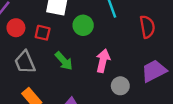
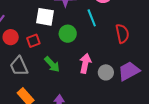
red square: (43, 33) -> (33, 41), turned -32
gray circle: (120, 86) -> (106, 72), moved

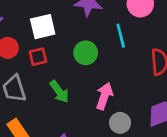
white square: (45, 17) -> (43, 27), moved, turned -30
gray circle: (106, 72) -> (120, 123), moved

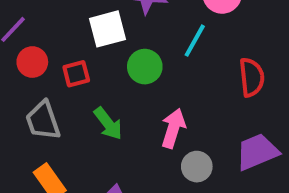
white square: (43, 27) -> (108, 29), moved
cyan line: (121, 36) -> (195, 41), turned 45

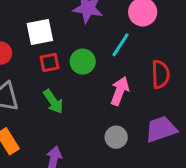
white square: (108, 29) -> (40, 32), moved
red square: (76, 74) -> (49, 63), moved
pink arrow: (173, 128) -> (120, 91), moved

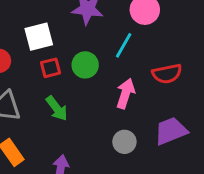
red semicircle: (160, 74) -> (167, 74), turned 84

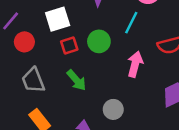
gray circle: (124, 142) -> (113, 109), moved

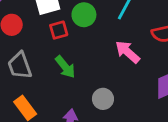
green circle: (99, 41) -> (84, 15), moved
pink arrow: (135, 64) -> (128, 52), turned -65

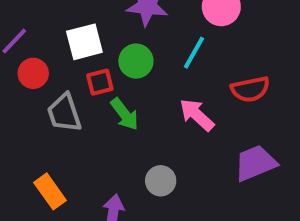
gray trapezoid: (20, 66) -> (64, 113), moved
green arrow: (65, 67) -> (125, 114), moved

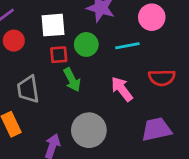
cyan line: (194, 53) -> (127, 46), turned 40
gray trapezoid: (64, 113) -> (28, 89), moved
gray circle: (161, 181) -> (89, 130), size x1.6

